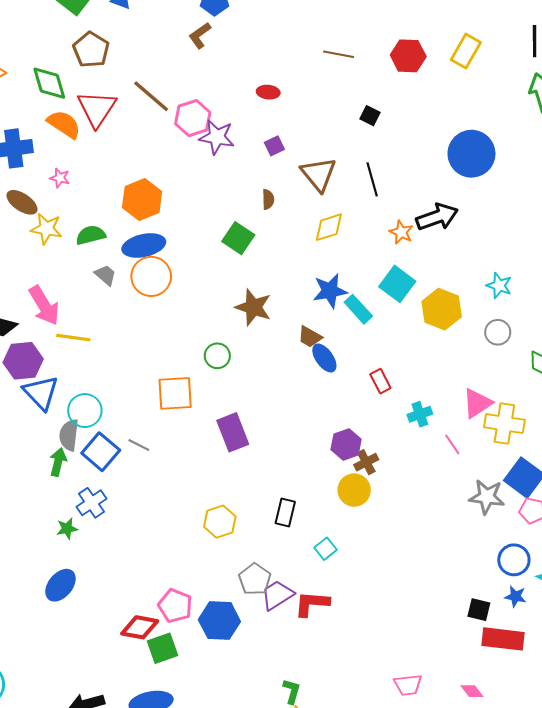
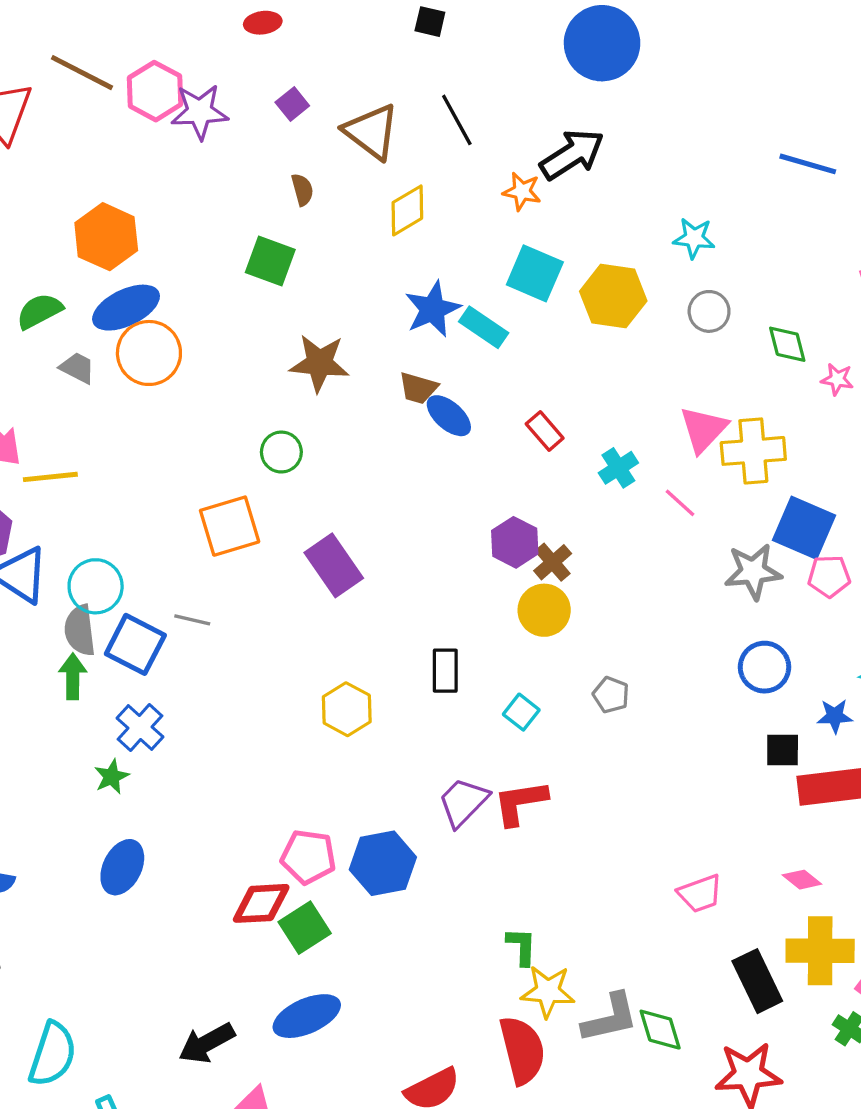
blue circle: (514, 560) -> (764, 667), moved
gray pentagon: (255, 579) -> (611, 695), moved, size x0.7

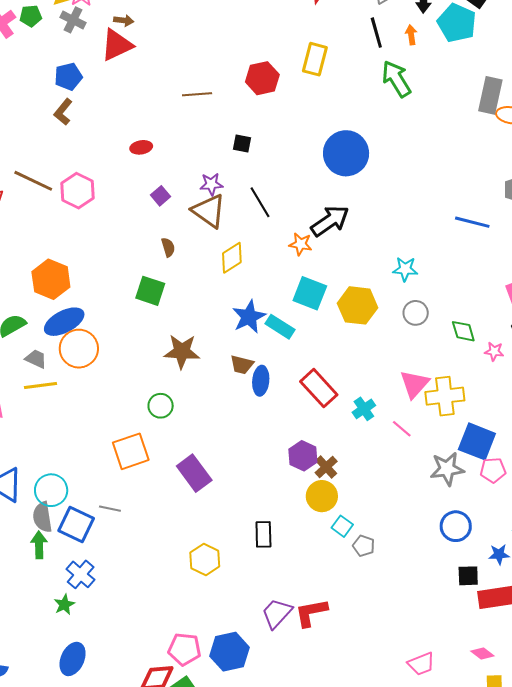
purple star: (200, 112) -> (211, 184), moved, size x0.7
blue ellipse: (449, 416) -> (261, 381), turned 56
red rectangle: (545, 431) -> (319, 388), size x1.6
yellow line: (50, 477) -> (40, 385), moved
cyan square: (521, 712) -> (342, 526), moved

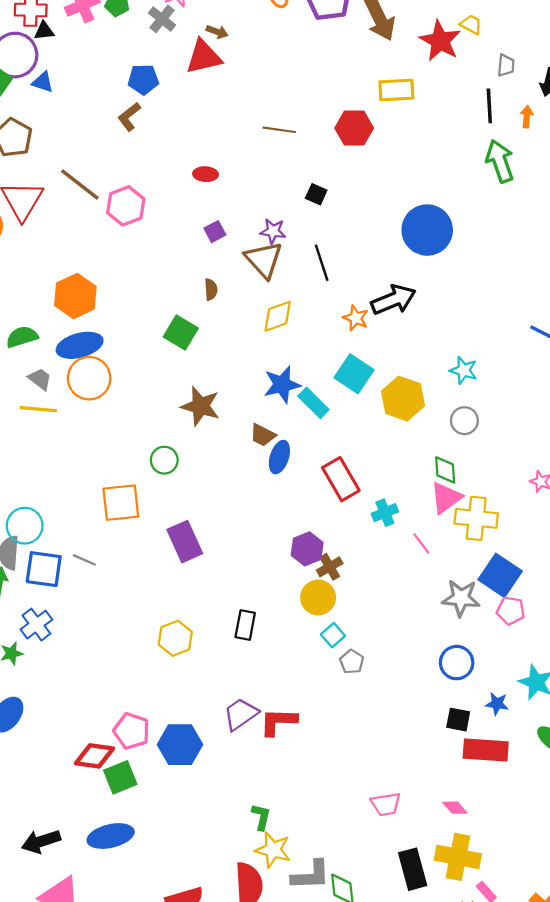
yellow rectangle: (315, 59) -> (396, 90), moved, turned 60
green diamond: (463, 331) -> (445, 470), moved
blue square: (76, 524) -> (44, 569), turned -30

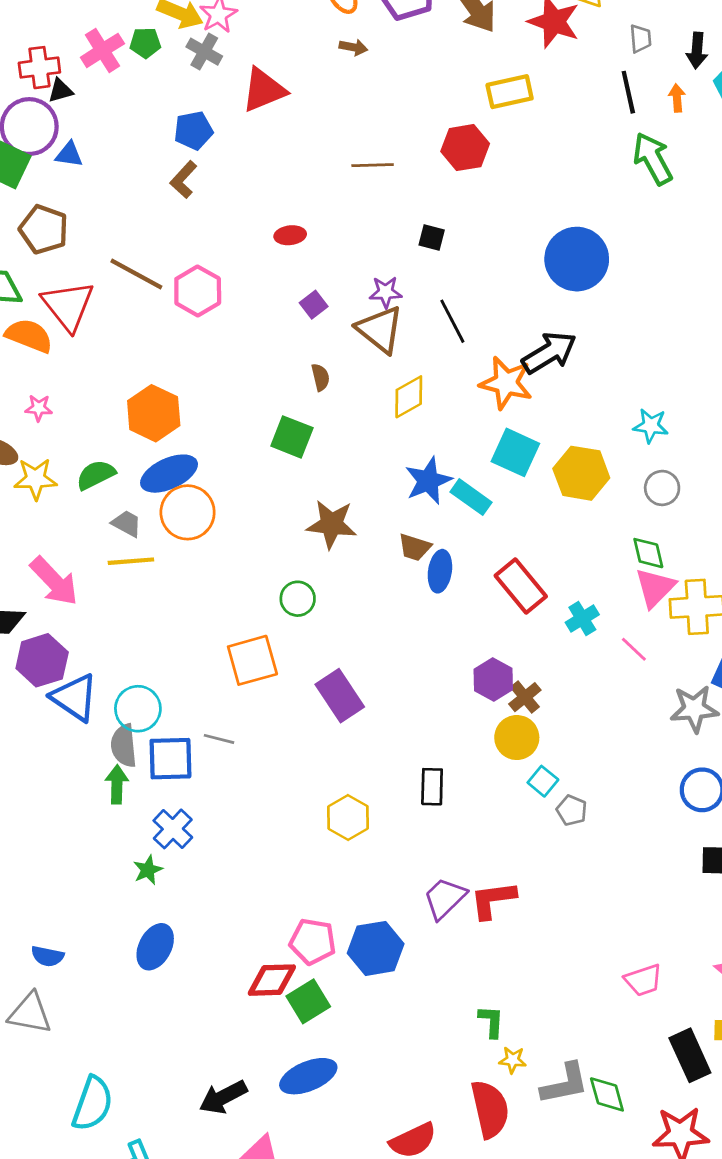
brown arrow: (217, 32) -> (353, 47), moved
orange star: (356, 318) -> (506, 383), size x1.6
yellow star: (273, 850) -> (513, 1060), size x0.6

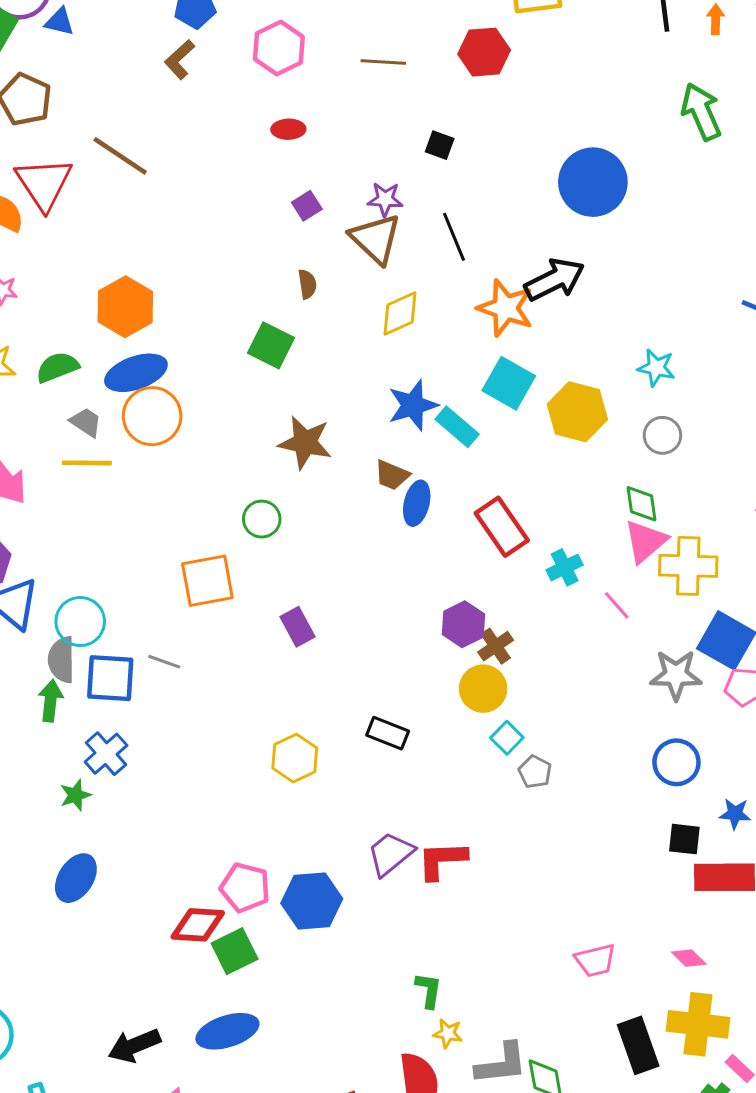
green arrow: (653, 159) -> (701, 112), moved
pink hexagon: (198, 291) -> (279, 48), moved
purple rectangle: (340, 696) -> (298, 627), size x0.7
black rectangle: (432, 787) -> (388, 733), turned -75

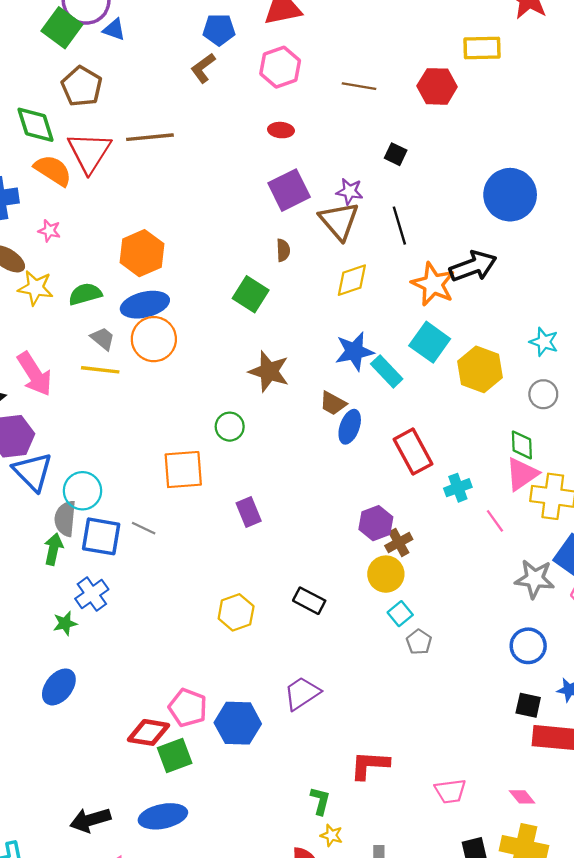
brown line: (120, 156) -> (150, 137), turned -45
purple square: (307, 206) -> (289, 190), size x1.8
red L-shape: (442, 860) -> (370, 765), moved

